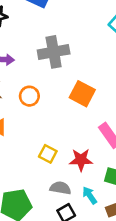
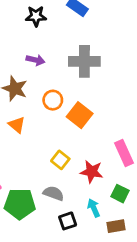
orange square: (82, 94) -> (80, 115), moved
gray semicircle: (60, 188) -> (53, 193), moved

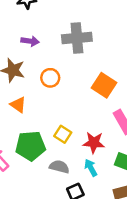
orange square: (80, 115) -> (104, 85), moved
green pentagon: (20, 204) -> (30, 146), moved
cyan arrow: (94, 208) -> (91, 168), moved

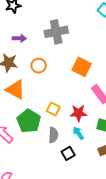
orange triangle: (18, 105) -> (15, 90), size x1.5
green pentagon: (30, 146) -> (29, 121), turned -30
gray semicircle: (59, 167) -> (53, 135), turned 84

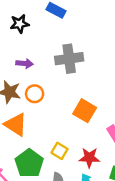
orange circle: (39, 66) -> (35, 94), moved
orange square: (82, 67) -> (85, 111), moved

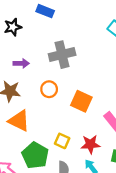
orange circle: (35, 94) -> (49, 89), moved

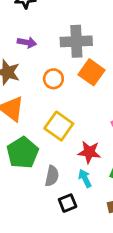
orange square: (81, 101) -> (92, 72), moved
yellow square: (62, 141) -> (59, 126), moved, size x1.5

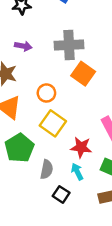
orange circle: (53, 79) -> (46, 93), moved
black square: (68, 203) -> (61, 194), turned -35

